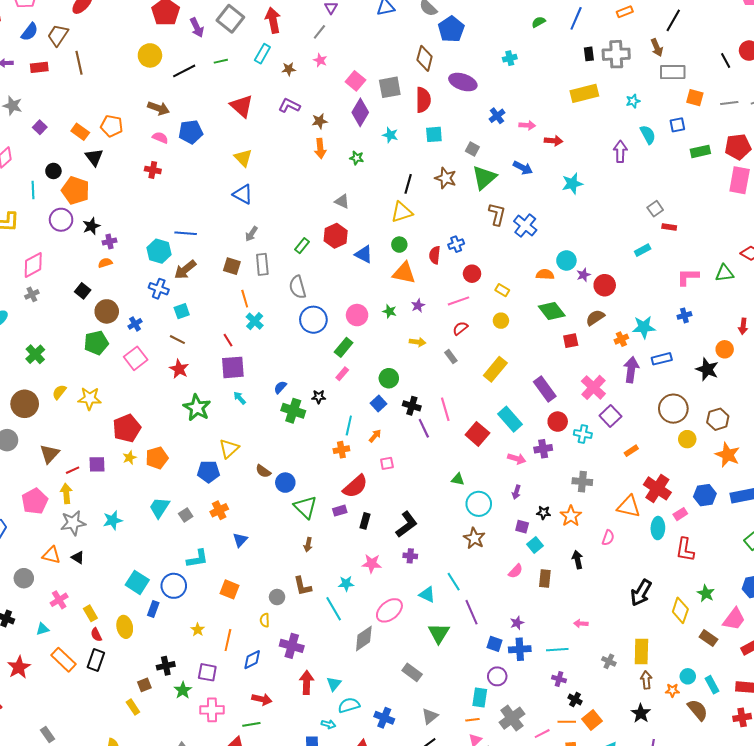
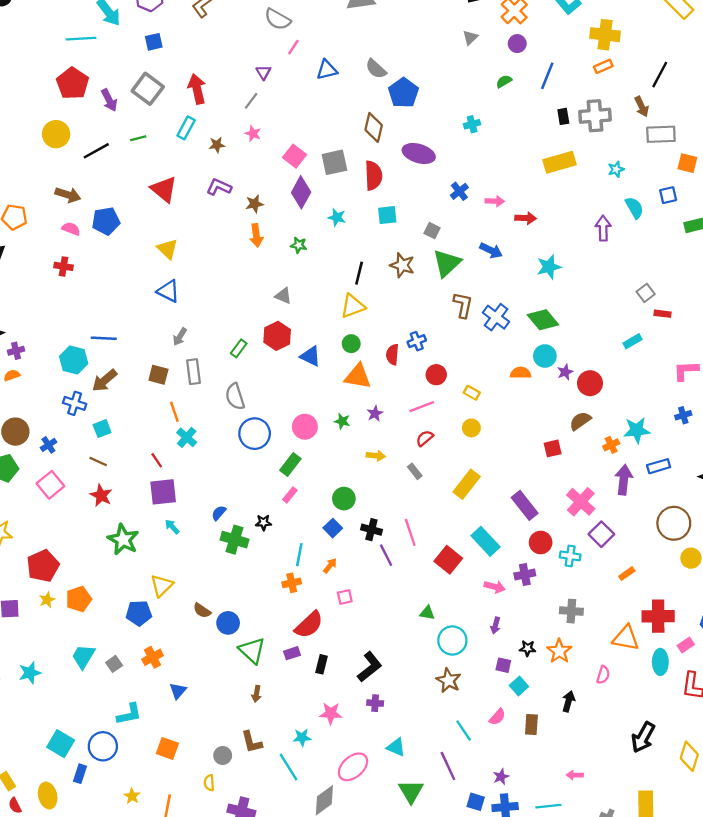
green diamond: (552, 311) -> (543, 320), moved
red cross: (657, 488) -> (658, 616), turned -32
black arrow: (577, 560) -> (569, 701), turned 30
cyan line: (454, 582) -> (464, 731), moved

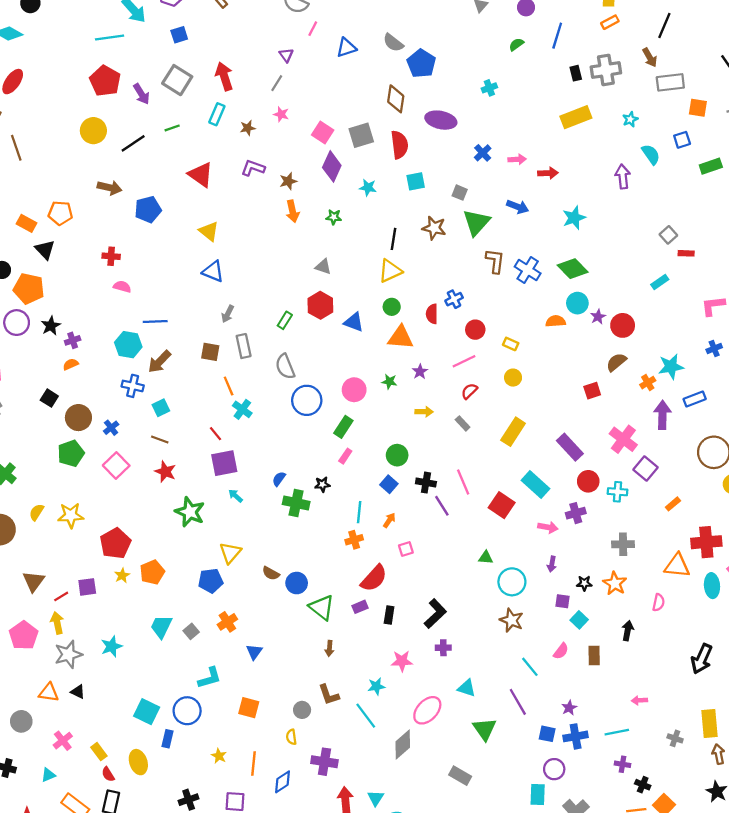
pink semicircle: (71, 229) -> (122, 287), moved

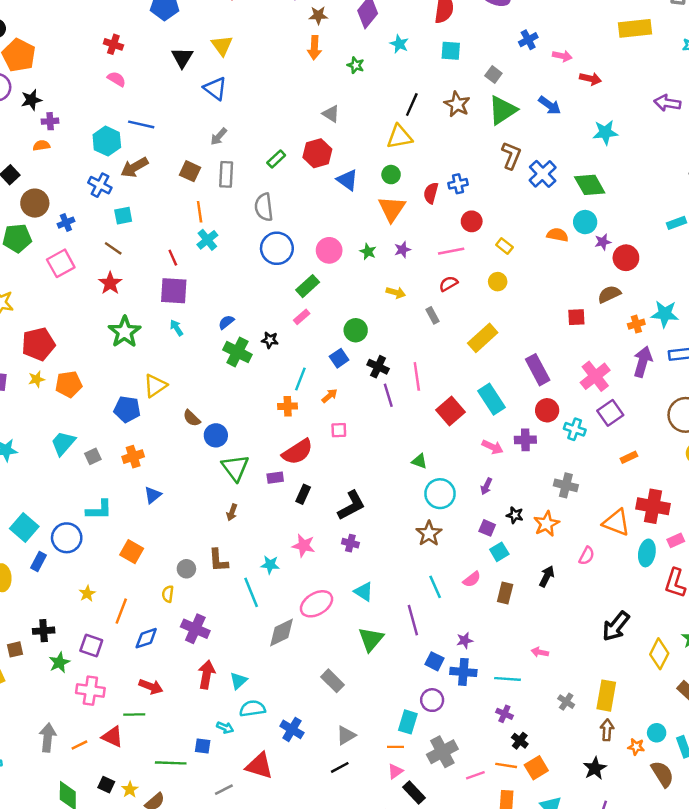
purple arrow: (623, 177) -> (667, 103), turned -90
black triangle: (45, 250) -> (182, 58), moved
orange triangle: (401, 337) -> (392, 209), turned 44

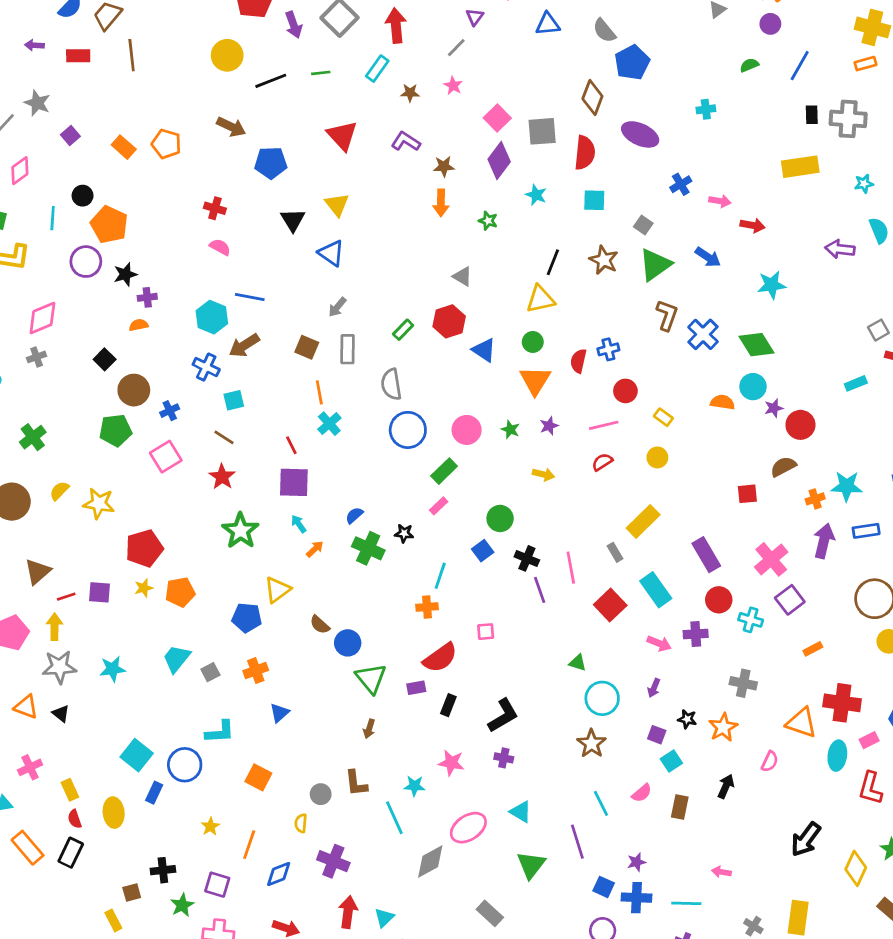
gray rectangle: (432, 315) -> (615, 552), moved
orange arrow: (330, 396) -> (315, 549), moved

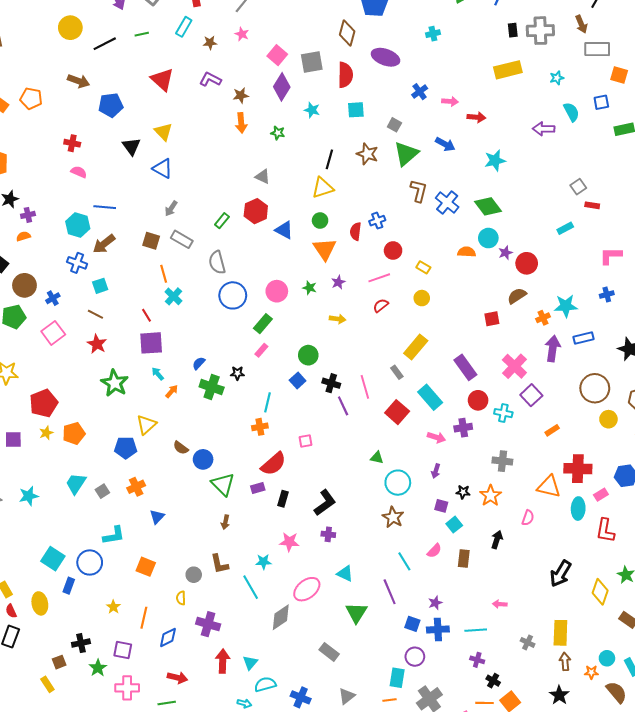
gray rectangle: (348, 349) -> (182, 239), turned -55

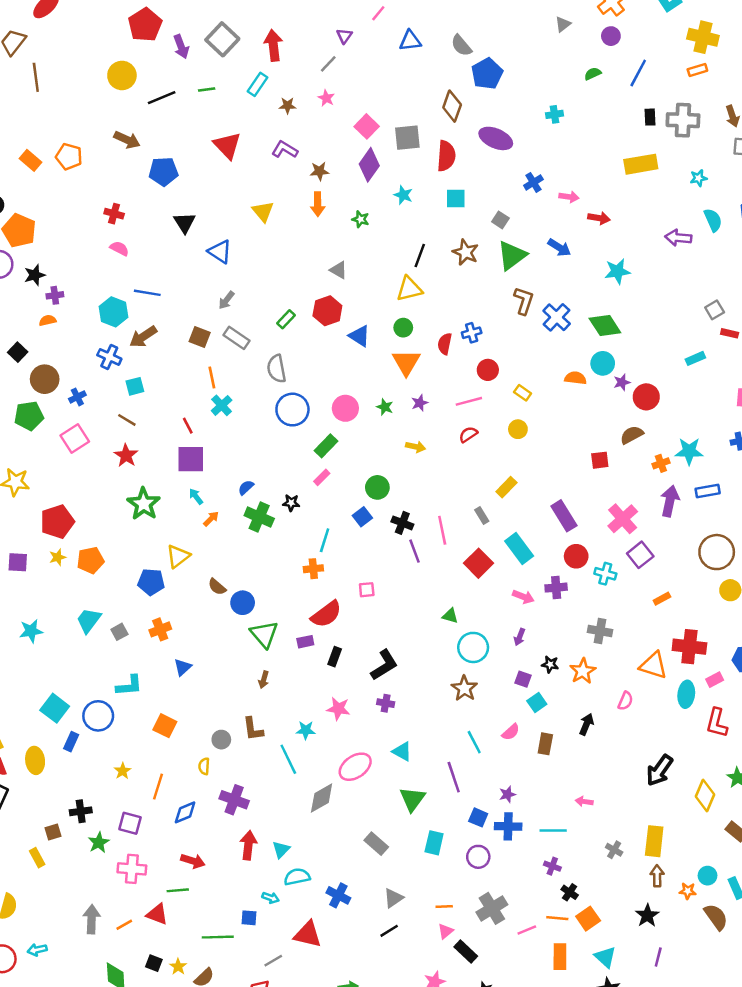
yellow triangle: (163, 132) -> (263, 211), moved
yellow rectangle: (416, 347) -> (506, 487), size x0.7
cyan rectangle: (397, 678) -> (434, 843), moved

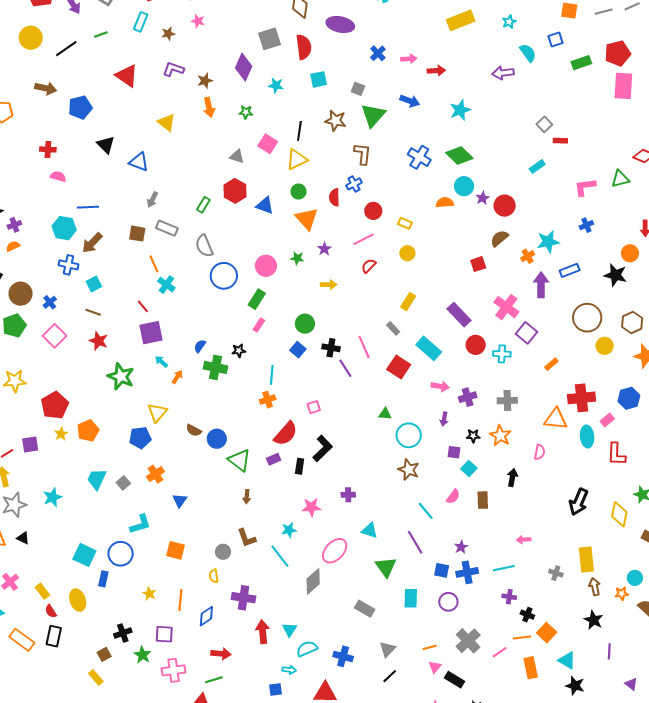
pink square: (367, 126) -> (268, 144), moved
brown L-shape: (524, 301) -> (363, 154), moved
purple cross: (556, 588) -> (468, 397), moved
black L-shape: (384, 665) -> (323, 448), moved

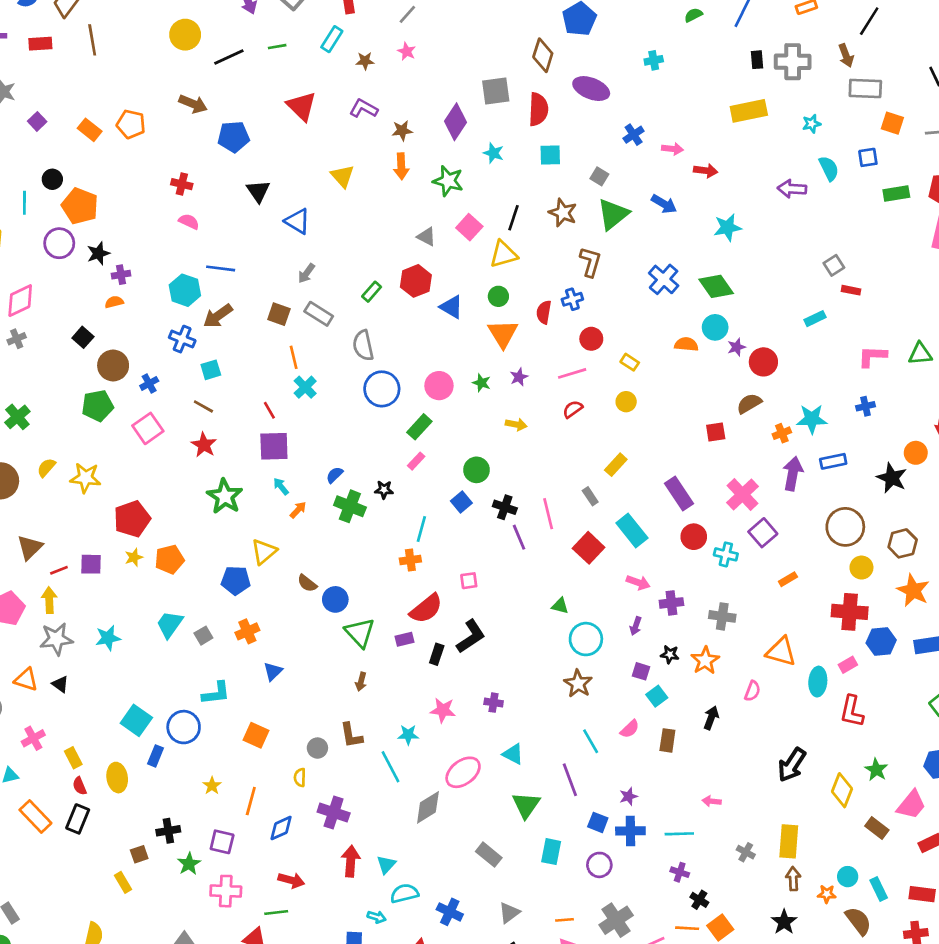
green star: (246, 112) -> (448, 181), size x1.6
red cross: (582, 398) -> (850, 612), moved

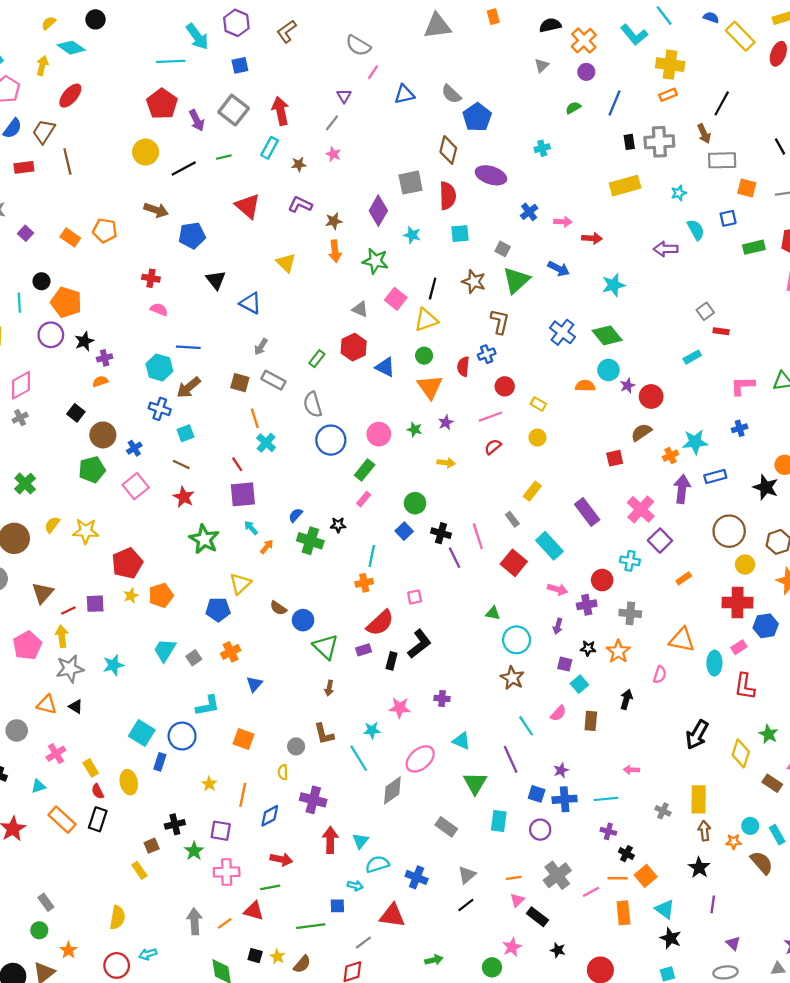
red circle: (694, 537) -> (602, 580), moved

